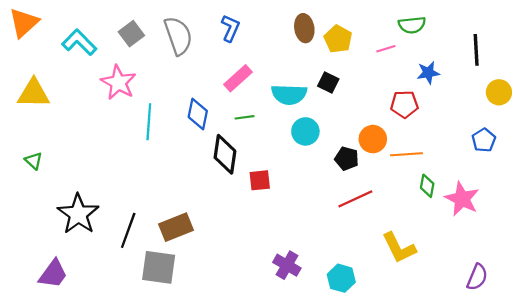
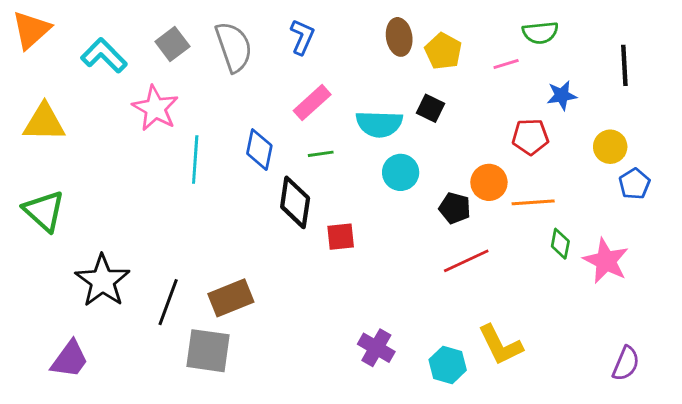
yellow circle: (499, 92) -> (610, 147), moved
green triangle: (34, 161) -> (44, 211), size x1.8
yellow L-shape: (399, 248) -> (500, 345), moved

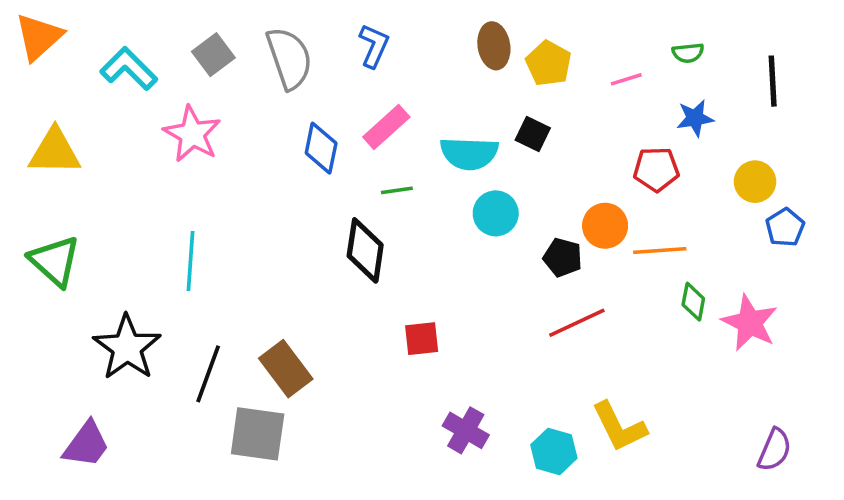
green semicircle: (540, 33) -> (688, 53), moved, size x0.7
blue diamond: (259, 150) -> (321, 148), moved
cyan line: (195, 160) -> (190, 261), moved
red square: (341, 237) -> (422, 339), moved
brown rectangle: (231, 298) -> (286, 369), turned 75

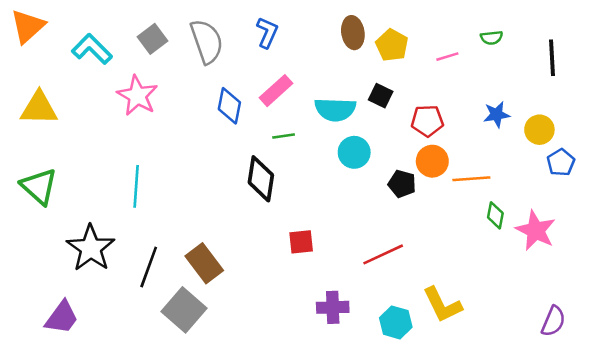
blue star: (695, 118) -> (497, 115), moved
red pentagon: (656, 169) -> (427, 121), moved
red line: (577, 323) -> (383, 254), moved
purple cross: (466, 430) -> (333, 307), turned -32
gray square: (258, 434) -> (184, 310), turned 33

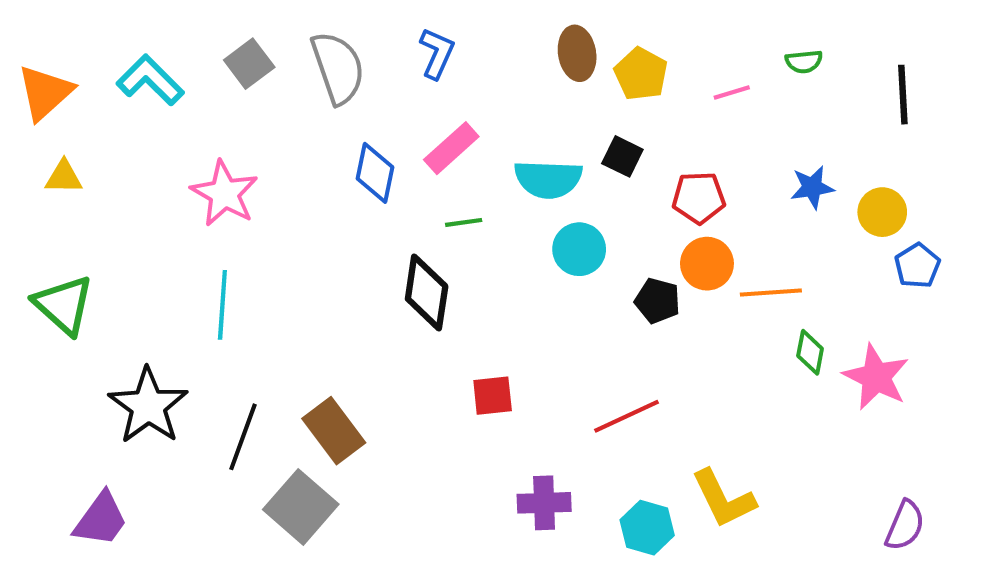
orange triangle: (28, 26) -> (45, 92), moved
pink star: (137, 96) -> (224, 194), moved
yellow triangle: (39, 108) -> (64, 177), size x0.6

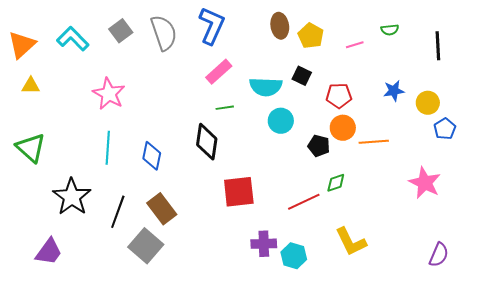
blue L-shape: (437, 53) -> (212, 26), size x1.5
blue diamond: (375, 173) -> (152, 156), moved
green diamond: (810, 352) -> (336, 183), moved, turned 60
red square: (493, 396) -> (239, 192), size x1.6
cyan hexagon: (647, 528) -> (294, 256), moved

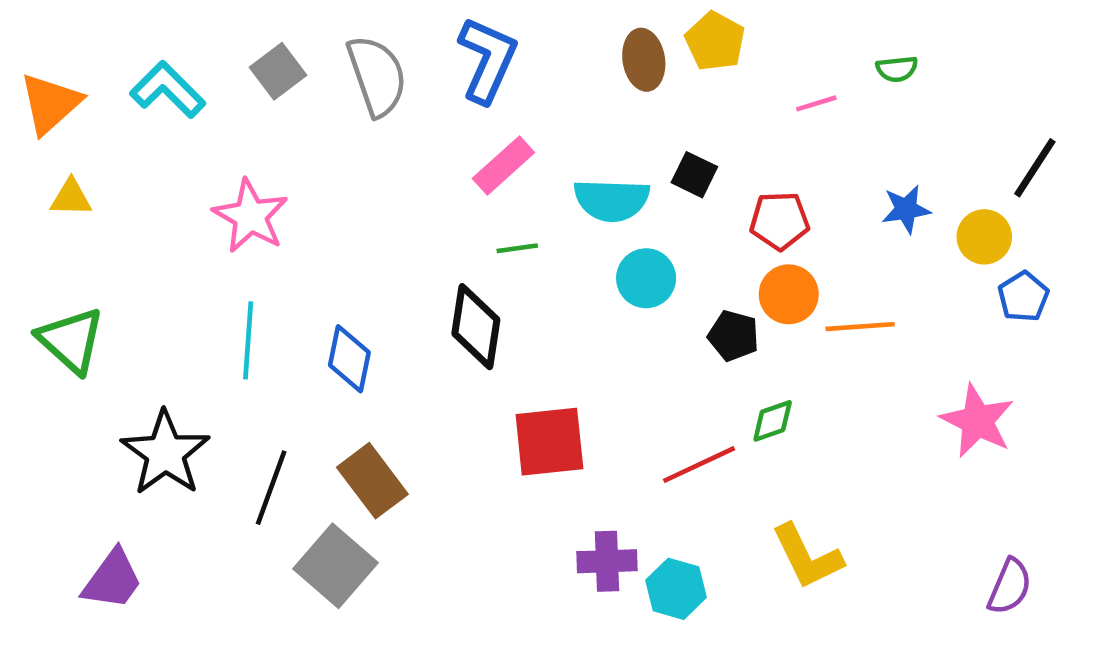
yellow pentagon: (311, 36) -> (715, 41), moved
black line: (438, 46) -> (1035, 168), moved, turned 36

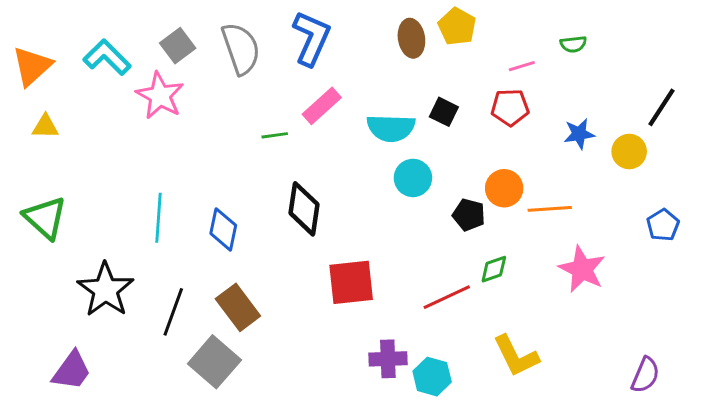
pink star: (250, 216) -> (160, 96), moved
red pentagon: (780, 221) -> (510, 107), moved
green line: (517, 248) -> (275, 135), moved
blue pentagon: (1023, 297) -> (663, 225), moved
pink star: (977, 421) -> (582, 269), moved

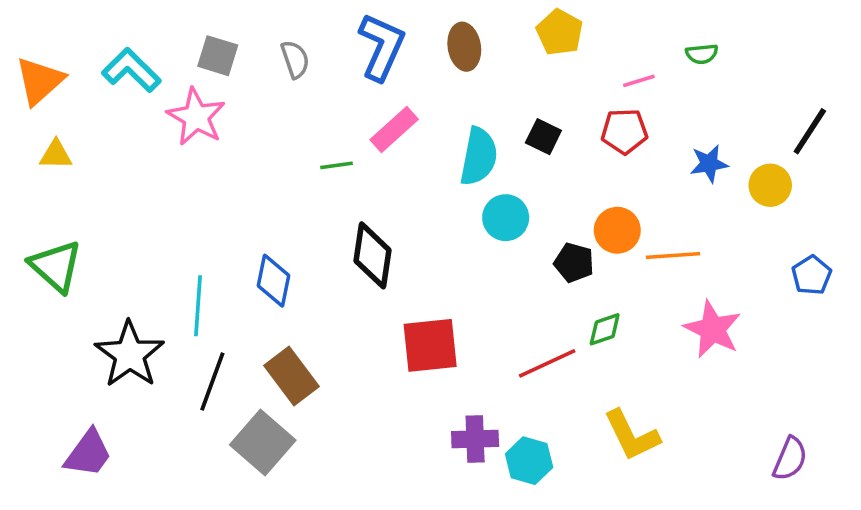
brown ellipse: (411, 38) -> (464, 47), moved
gray square: (178, 46) -> (218, 56), turned -36
gray semicircle: (241, 49) -> (295, 59), size x0.6
cyan semicircle: (391, 128) -> (479, 156), turned -81
cyan line: (158, 218) -> (198, 306), moved

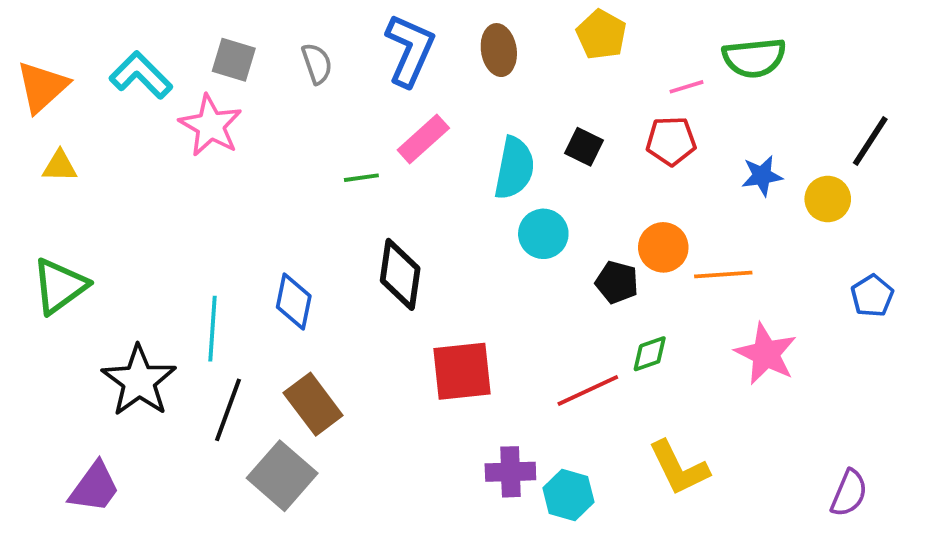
green semicircle: (702, 54) -> (754, 58), size x1.8
green triangle: (56, 266) -> (60, 286), turned 42

